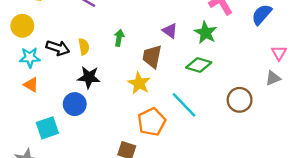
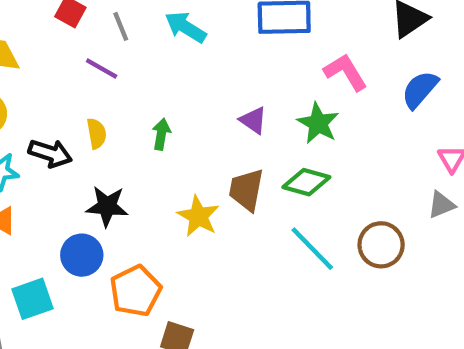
yellow semicircle: (84, 47) -> (97, 133), moved
brown trapezoid: (152, 56) -> (246, 190), moved
cyan line: (184, 105) -> (312, 249), moved
orange pentagon: (152, 122) -> (136, 291), moved

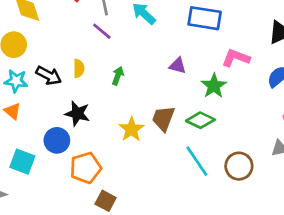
purple line: (102, 68) -> (102, 31), moved
pink L-shape: (345, 72) -> (236, 58), turned -48
purple triangle: (253, 120) -> (178, 66), moved, turned -30
cyan square: (32, 299) -> (22, 162), turned 30

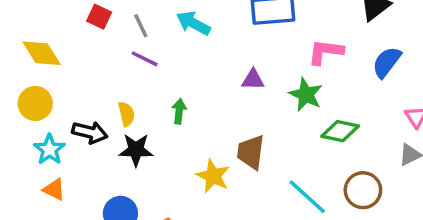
cyan star: (16, 81) -> (49, 149), turned -30
black star: (77, 114) -> (136, 150), moved
green diamond: (200, 120) -> (340, 131), moved

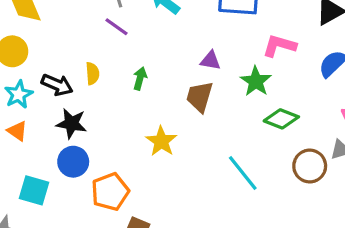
black star: (136, 150) -> (71, 123), moved
brown trapezoid: (251, 152) -> (200, 97), moved
brown circle: (363, 190) -> (310, 166), moved

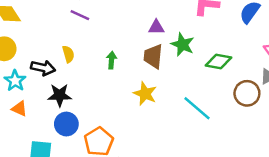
green arrow: (140, 78) -> (111, 60), moved
green star: (256, 81) -> (182, 45), moved
yellow star: (161, 141) -> (145, 94), moved

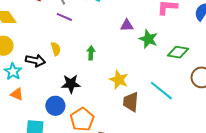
brown trapezoid: (153, 56) -> (131, 102), moved
black star: (60, 95) -> (71, 84), moved

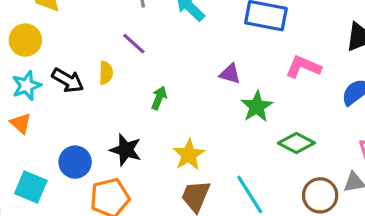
purple line: (64, 17) -> (134, 44), moved
black star: (71, 84) -> (126, 150), moved

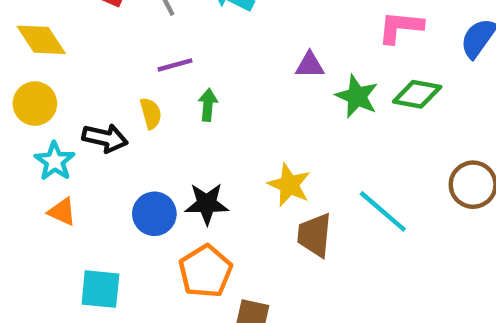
purple line: (134, 44) -> (175, 65), turned -40
green arrow: (159, 98) -> (208, 105), moved
green diamond: (296, 143) -> (417, 94), moved
blue circle: (75, 162) -> (154, 214), moved

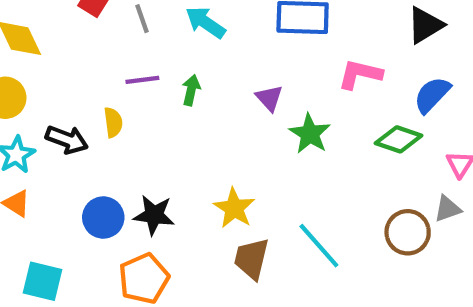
purple triangle: (310, 65) -> (269, 98), turned 40
green diamond: (417, 94) -> (399, 139), moved
green arrow: (208, 105) -> (191, 90), moved

